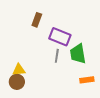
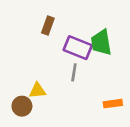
green trapezoid: (78, 54) -> (101, 42), moved
yellow triangle: (19, 70) -> (38, 91), moved

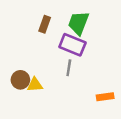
green trapezoid: (101, 42) -> (78, 23), moved, turned 30
brown circle: (22, 106) -> (20, 80), moved

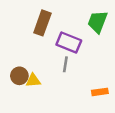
green trapezoid: (78, 23) -> (98, 22), moved
brown rectangle: (45, 24) -> (42, 23), size x1.5

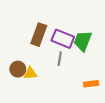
green trapezoid: (98, 22) -> (83, 41), moved
brown rectangle: (42, 23) -> (39, 35), moved

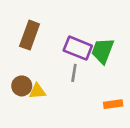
brown rectangle: (39, 35) -> (30, 35), moved

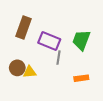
purple rectangle: (78, 48) -> (49, 41), moved
orange rectangle: (113, 104) -> (81, 78), moved

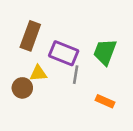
yellow triangle: (30, 72) -> (38, 73), moved
orange rectangle: (81, 78) -> (105, 101), turned 32

